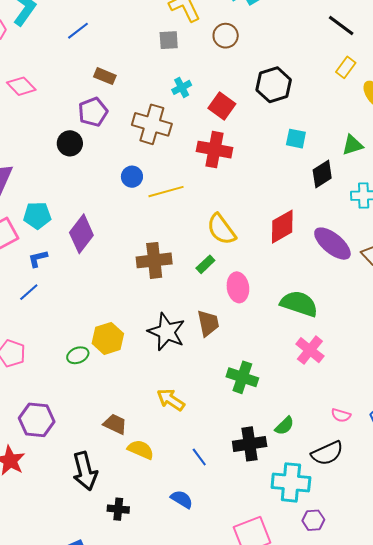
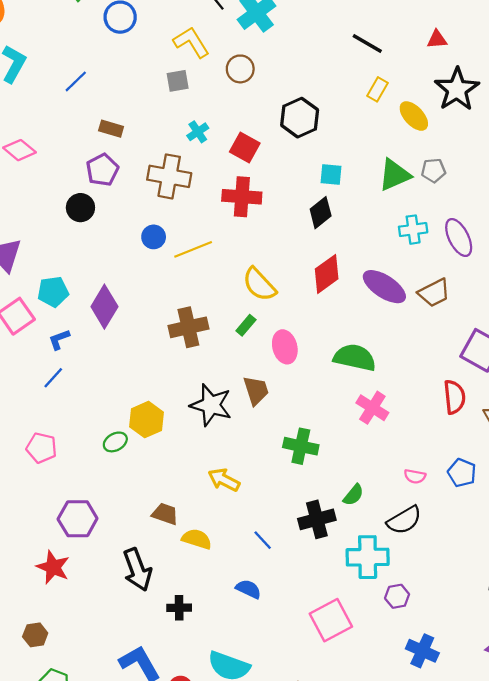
green triangle: (352, 145) -> (395, 175), size x1.4
black diamond: (322, 174) -> (321, 213), moved

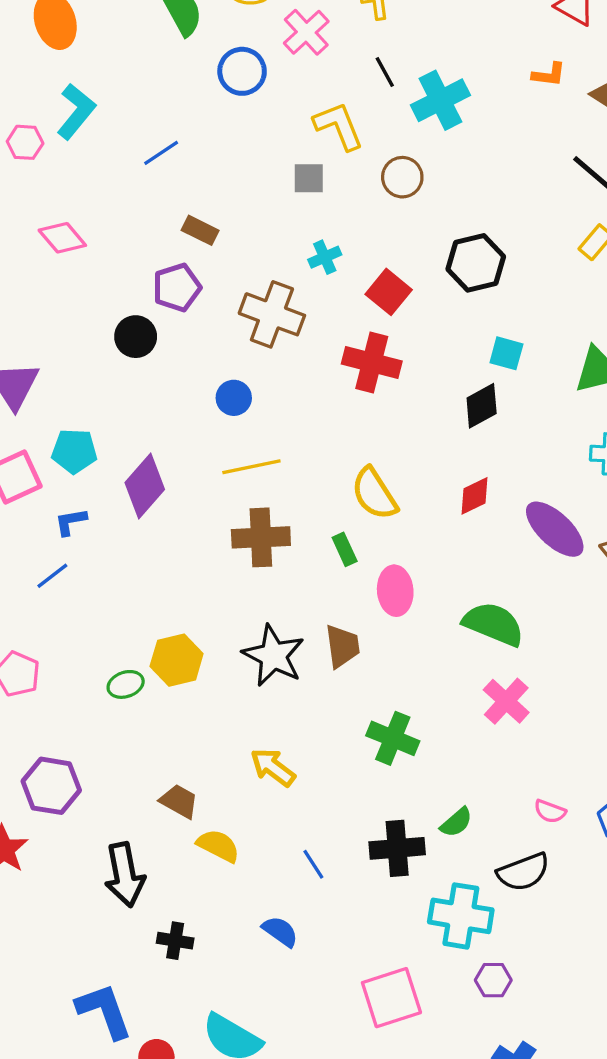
yellow line: (193, 249) -> (251, 467), moved
red diamond: (327, 274) -> (474, 496), size x0.7
green rectangle: (246, 325) -> (345, 549), turned -75

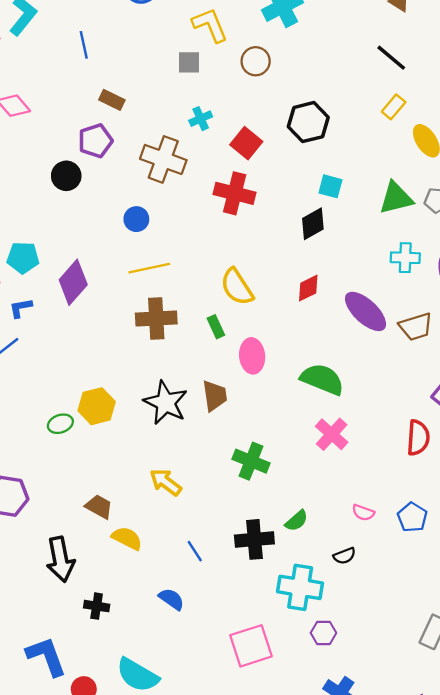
blue line: (161, 153) -> (84, 45), turned -68
black semicircle: (523, 872) -> (344, 556), size x0.6

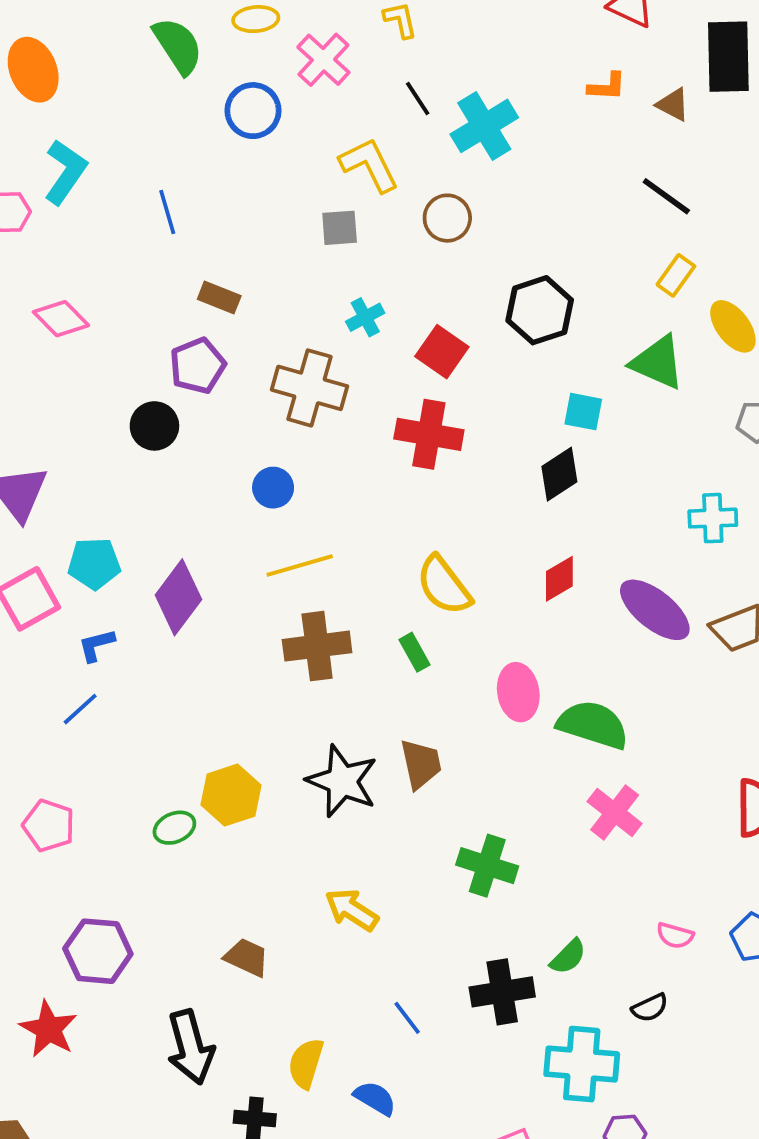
green triangle: (396, 198) -> (658, 362), moved, turned 42
pink ellipse: (252, 356) -> (518, 692), moved
yellow semicircle: (127, 538) -> (306, 1063), moved, turned -96

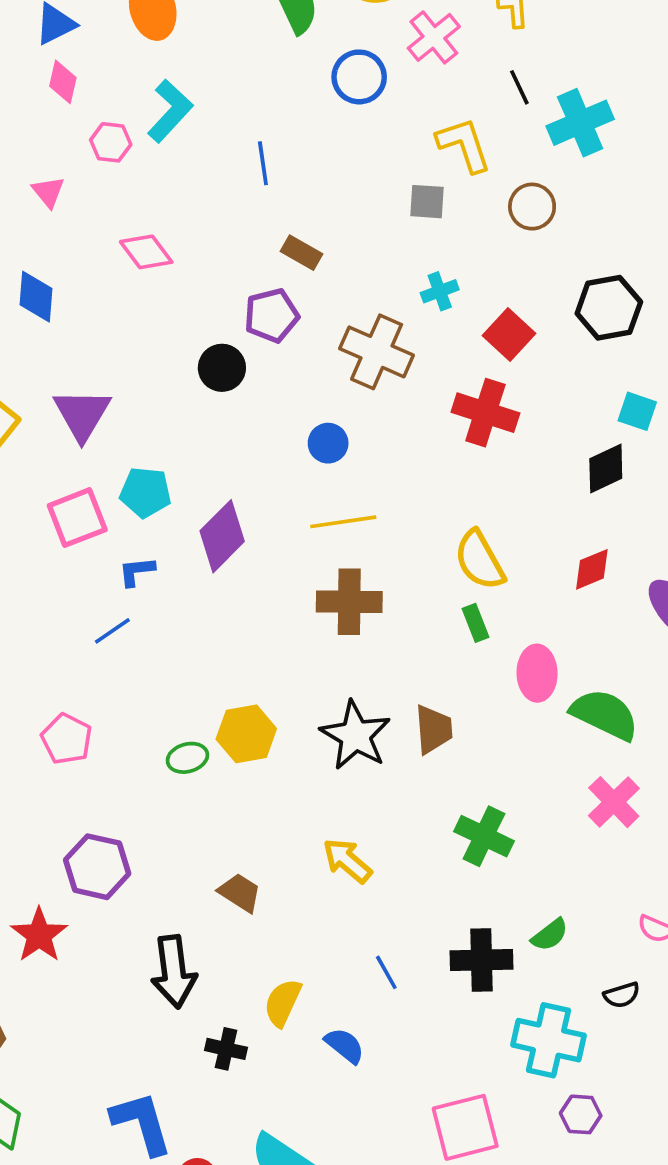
green rectangle: (415, 652) -> (476, 623), moved

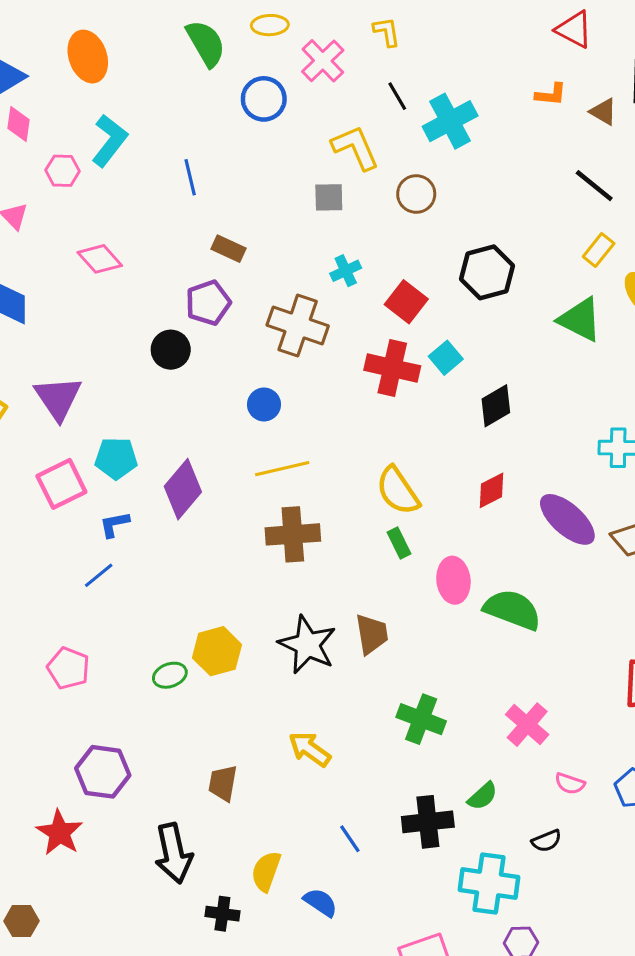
cyan square: (637, 411) -> (446, 358), moved, turned 36
pink cross: (614, 802) -> (527, 725), moved
brown trapezoid: (240, 893) -> (223, 783), turned -108

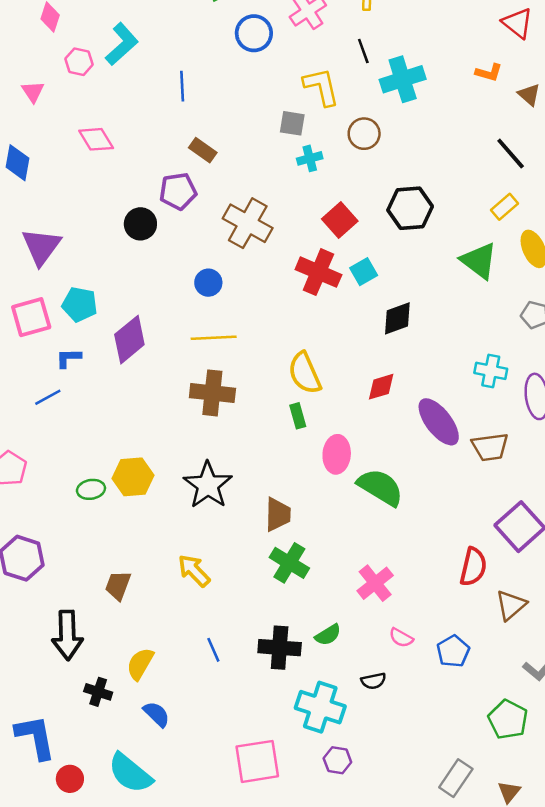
cyan cross: (346, 271) -> (310, 158), moved
brown trapezoid: (372, 634) -> (278, 515), moved
blue semicircle: (320, 902) -> (157, 714), moved

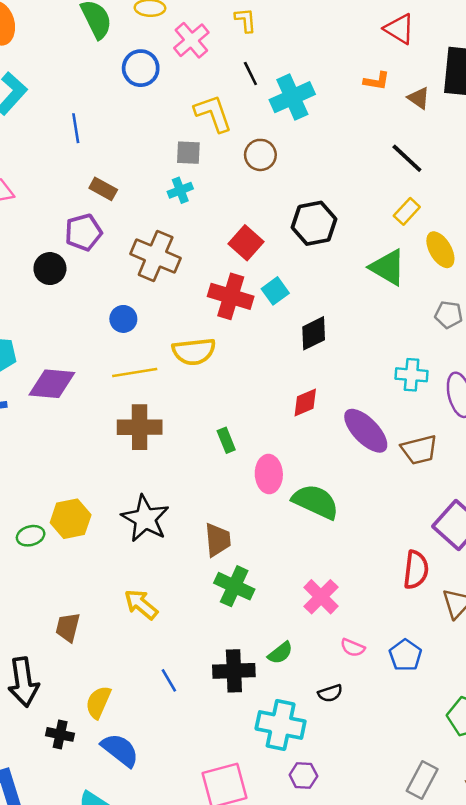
cyan cross: (310, 158) -> (180, 190), moved
purple diamond: (129, 340) -> (52, 384), turned 51
yellow semicircle: (305, 373) -> (194, 351), moved, turned -66
blue semicircle: (157, 714) -> (120, 750), size x1.4

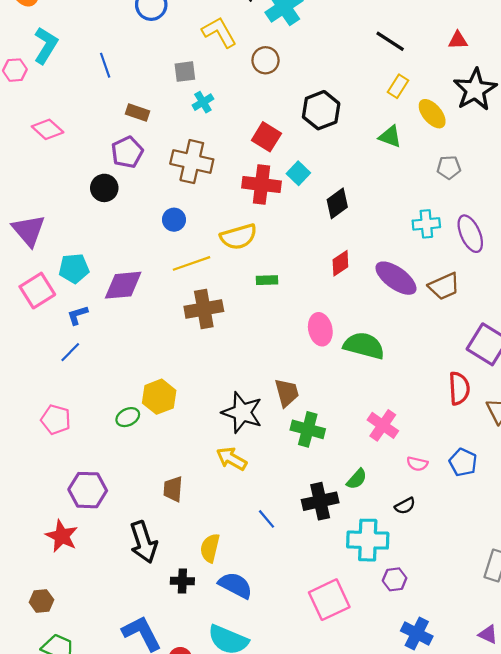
gray square: (188, 153) -> (185, 72), moved
green triangle: (388, 267) -> (390, 136), size x0.7
green rectangle: (226, 440) -> (267, 280), moved, turned -60
black star: (145, 519) -> (242, 412), moved

